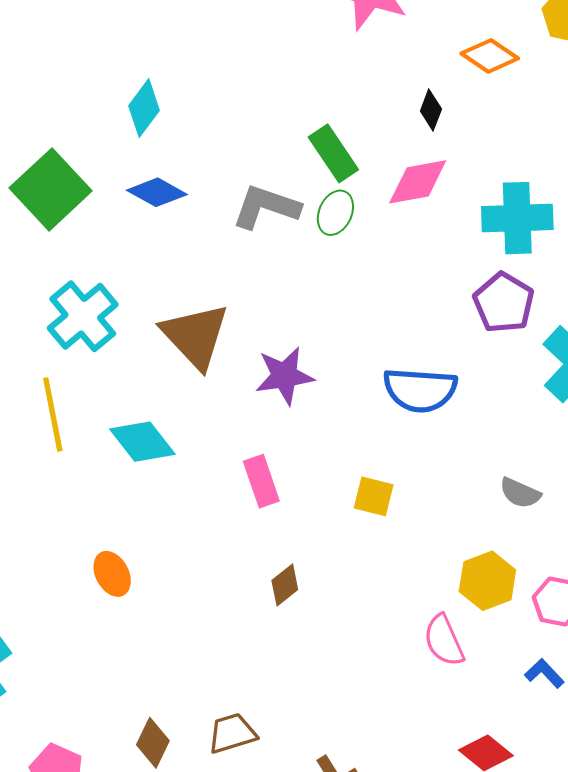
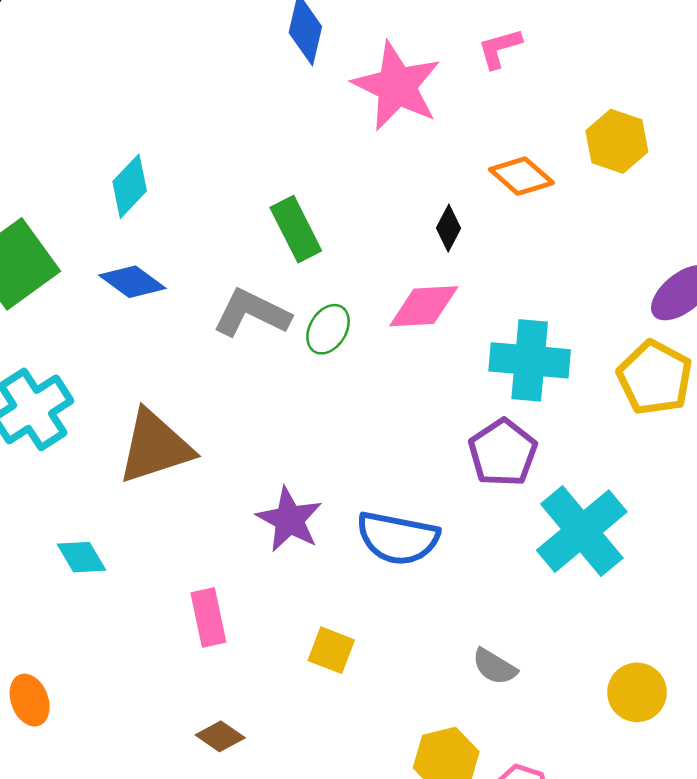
green rectangle: (333, 153) -> (296, 229), moved
brown triangle: (195, 336) -> (155, 447), turned 48
purple star: (284, 376) -> (289, 520), moved, turned 30
cyan diamond: (142, 442) -> (82, 557), size x0.7
brown diamond: (285, 585) -> (220, 736), turned 66

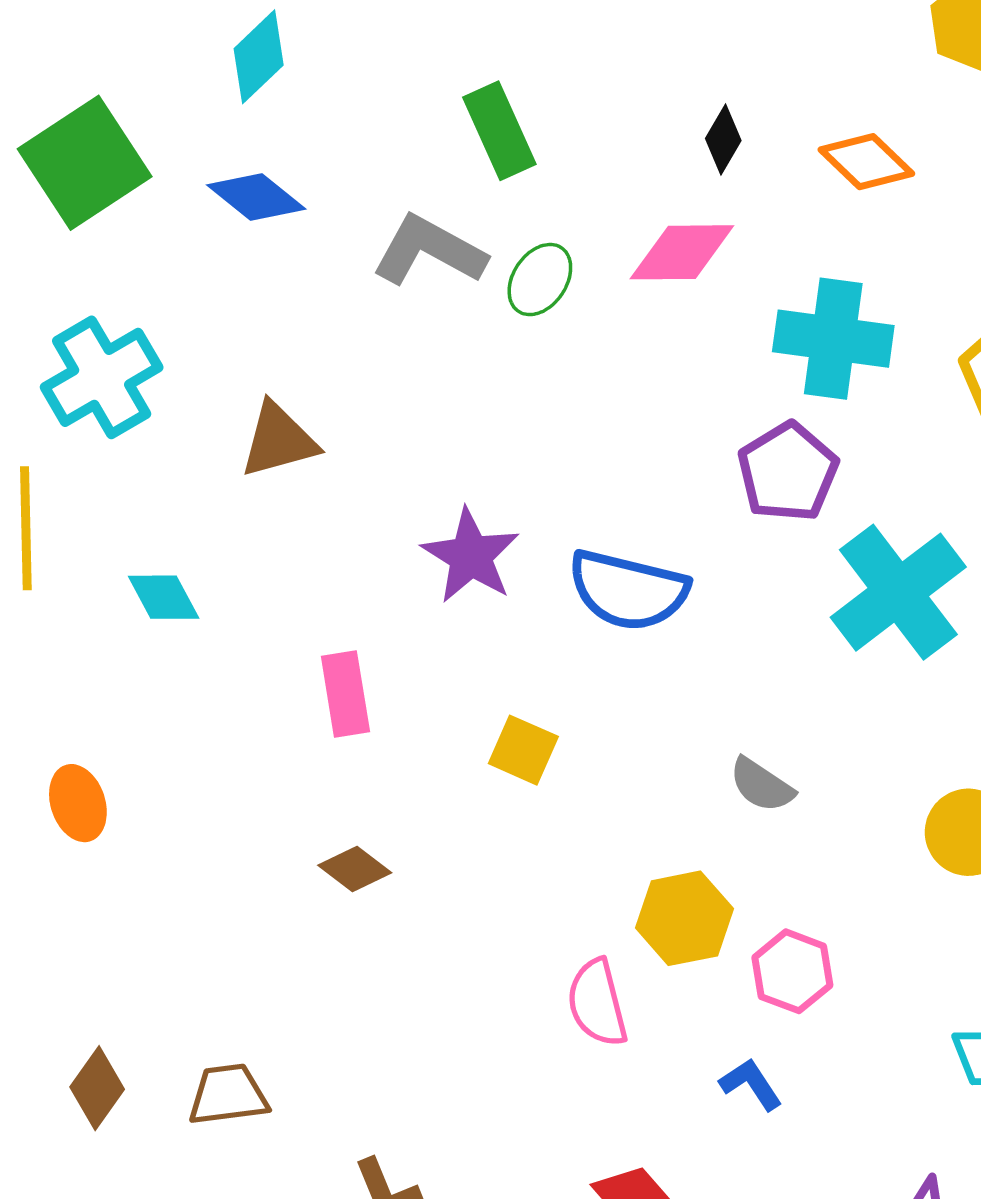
orange diamond: (521, 176) -> (866, 162), moved
brown triangle: (155, 447) -> (279, 440), size x0.7

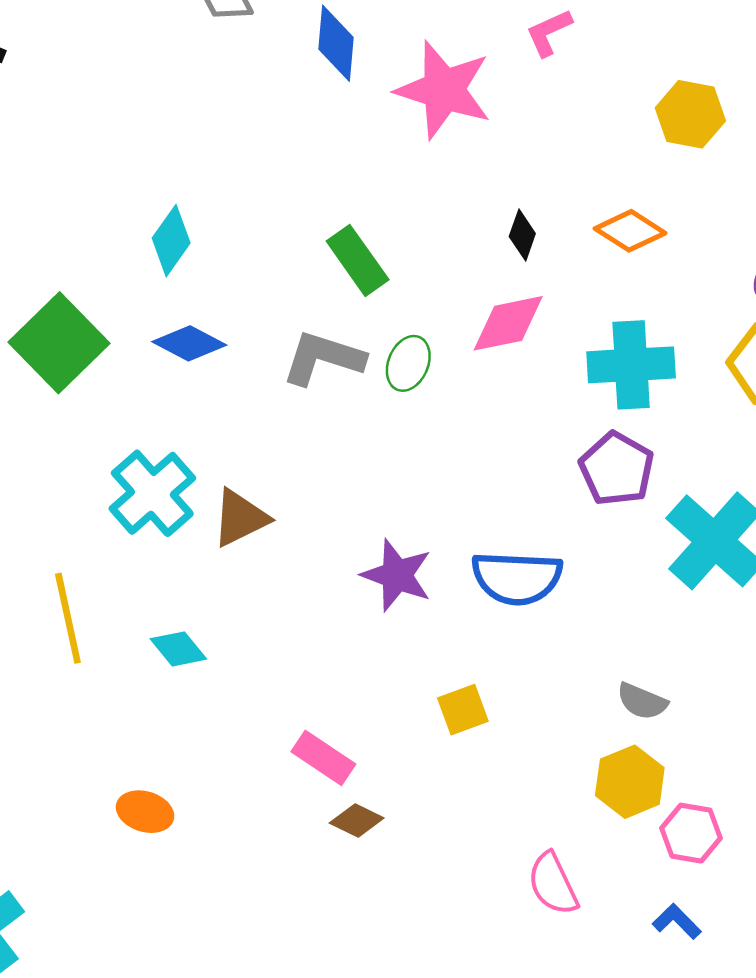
cyan cross: (102, 377) -> (152, 493), moved
pink rectangle: (345, 694) -> (323, 758), moved, turned -36
yellow square: (523, 750) -> (463, 710), turned -33
orange ellipse: (78, 803) -> (145, 812), turned -44
yellow hexagon: (684, 918) -> (630, 782), moved

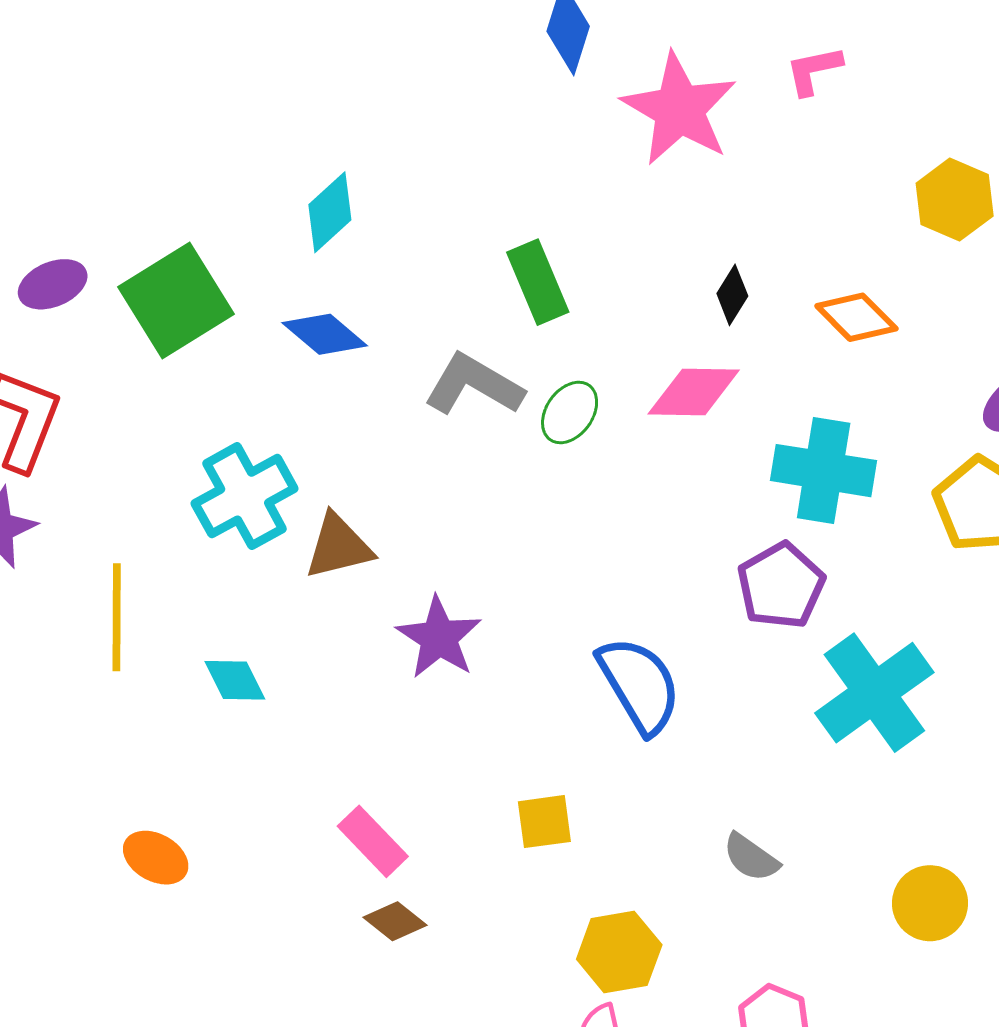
purple star: (397, 575) -> (439, 638), moved
blue semicircle: (517, 578) -> (639, 685), turned -136
yellow hexagon: (630, 782) -> (619, 952), moved

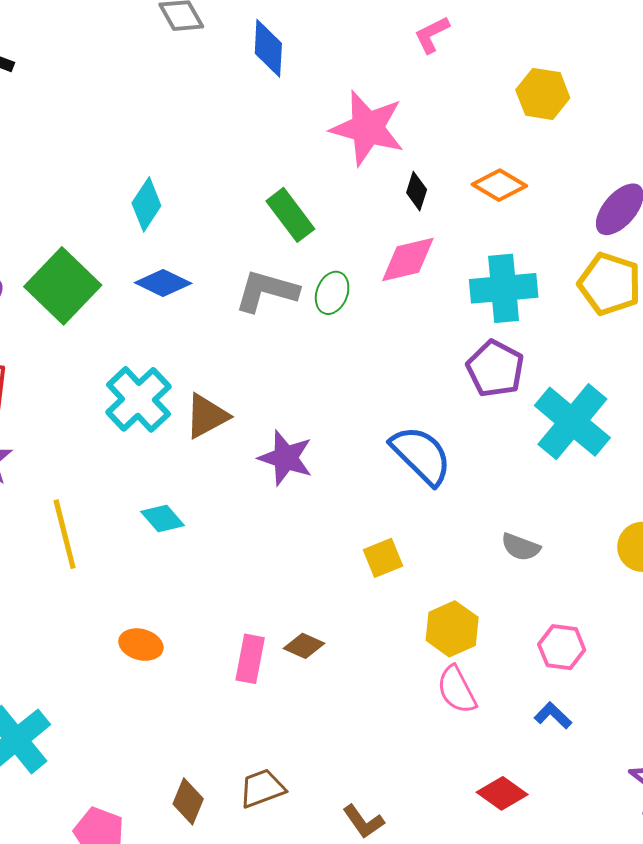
pink star: (679, 109) -> (367, 128), moved
yellow line: (117, 617) -> (65, 534), moved
pink rectangle: (373, 841) -> (250, 659), moved, turned 69

